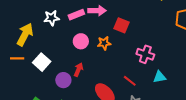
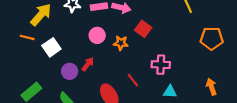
pink cross: (145, 54) -> (161, 65), turned -30
red line: (130, 81) -> (133, 80), moved

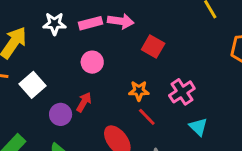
orange star: (121, 43) -> (139, 91), moved
pink cross: (161, 65) -> (182, 92), turned -30
cyan triangle: (170, 92) -> (198, 127), turned 48

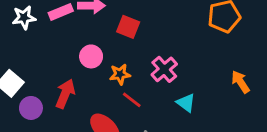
pink circle: (92, 62) -> (91, 56), moved
red arrow: (84, 102) -> (65, 94), size x1.4
purple circle: (61, 114) -> (31, 108), moved

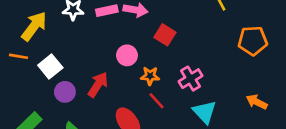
orange arrow: (240, 82) -> (257, 102), turned -40
cyan triangle: (186, 103) -> (205, 112), size x1.4

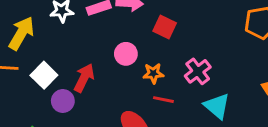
red arrow: (98, 85) -> (84, 78), moved
red line: (157, 101) -> (163, 100), turned -30

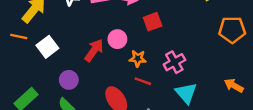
red square: (165, 27) -> (153, 22), turned 36
red arrow: (84, 78) -> (94, 50), moved
purple circle: (63, 101) -> (69, 80), moved

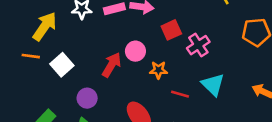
pink cross: (174, 62) -> (198, 45), moved
red line: (143, 81) -> (180, 94), moved
cyan triangle: (186, 93) -> (213, 85), moved

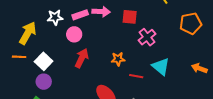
red square: (171, 30) -> (130, 17), moved, turned 35
pink circle: (135, 51) -> (74, 34), moved
purple circle: (87, 98) -> (44, 82), moved

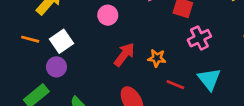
orange line: (19, 57) -> (30, 39), moved
red arrow: (82, 58) -> (124, 55), moved

